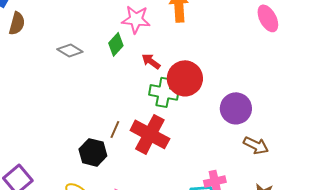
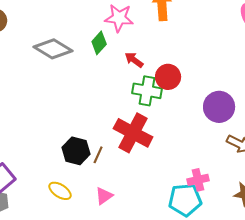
gray diamond: (70, 50) -> (53, 49), size x1.5
red circle: (185, 78) -> (168, 77), size x0.7
brown line: (115, 129) -> (98, 155), moved

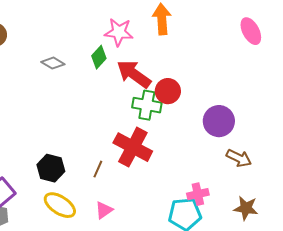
gray diamond: (53, 49) -> (53, 63), size x0.6
red arrow: (134, 60) -> (134, 74), size x1.8
black hexagon: (76, 151) -> (51, 168), moved
yellow ellipse: (60, 191) -> (60, 205), size x1.4

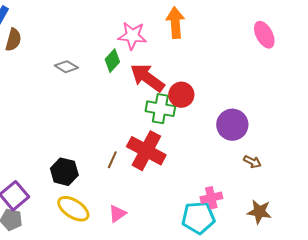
brown arrow: (239, 158) -> (252, 162), size x0.7
brown line: (98, 169) -> (112, 160), moved

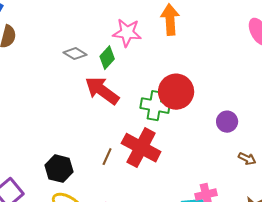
gray diamond: (66, 67) -> (75, 54), moved
red arrow: (147, 78) -> (102, 91), moved
red circle: (181, 95) -> (176, 92), size x1.4
purple circle: (232, 125) -> (227, 122), size x0.7

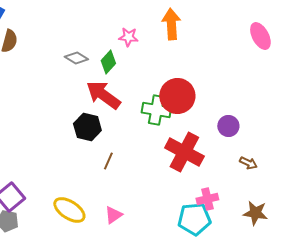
pink star: (127, 33) -> (128, 37), size x0.7
red cross: (141, 148) -> (184, 152), moved
black hexagon: (59, 169) -> (87, 127), moved

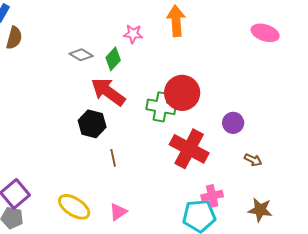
pink ellipse: (260, 36) -> (265, 33), turned -44
brown line: (108, 161) -> (113, 158), turned -36

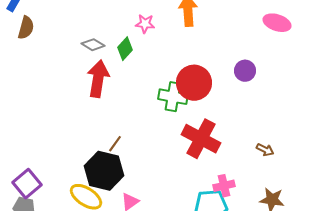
red arrow: (108, 92) -> (98, 79), moved, turned 63
purple circle: (233, 123) -> (245, 71), moved
black hexagon: (92, 124) -> (104, 171), moved, size x1.4
brown line: (113, 158) -> (115, 144), moved, turned 48

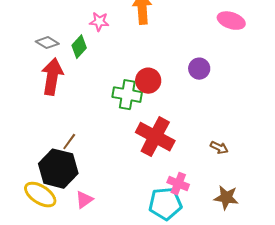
red circle: (194, 83) -> (148, 81), size x0.7
pink cross: (224, 186) -> (178, 184), turned 35

